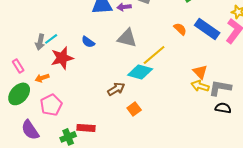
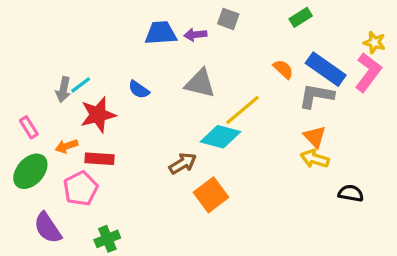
gray L-shape: (220, 88) -> (316, 96), moved
orange square: (134, 109) -> (211, 195), size x1.5
red rectangle: (86, 128) -> (99, 159), moved

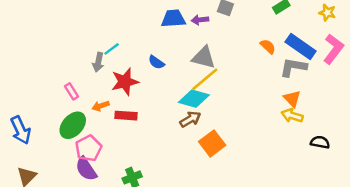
yellow star: (374, 42) -> (327, 13), moved
cyan line: (81, 85) -> (112, 49), moved
yellow line: (242, 110) -> (205, 79), moved
cyan diamond: (220, 137) -> (194, 99), moved
pink pentagon: (81, 189) -> (88, 148), moved

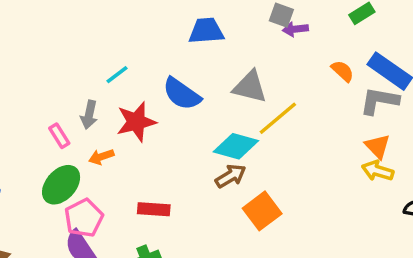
purple arrow: (200, 20) -> (295, 29), moved
gray arrow: (98, 62) -> (89, 115), moved
blue semicircle: (156, 62) -> (182, 94), size x1.6
yellow line: (205, 79) -> (278, 118), moved
red rectangle: (126, 116) -> (154, 209), moved

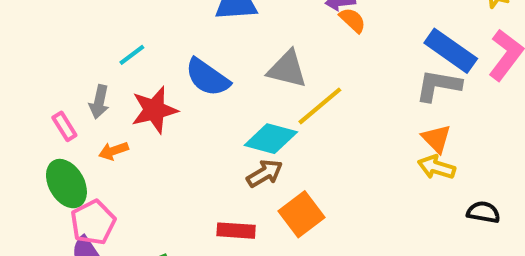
orange semicircle: (343, 71) -> (353, 20), moved
green ellipse: (61, 185) -> (66, 184), turned -72
red rectangle: (154, 209) -> (236, 231), moved

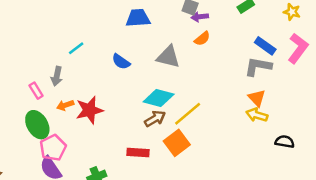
orange semicircle: (353, 20) -> (202, 39), moved, turned 98
blue rectangle: (451, 51) -> (265, 46), size x0.7
blue semicircle: (207, 77) -> (121, 62), size x0.7
yellow line: (320, 106) -> (188, 114), moved
red star: (154, 110) -> (89, 110), moved

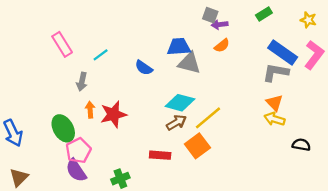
blue trapezoid: (138, 18) -> (179, 47), moved
blue rectangle: (265, 46) -> (283, 53), size x1.4
pink rectangle: (36, 91) -> (62, 44), moved, size x1.5
orange arrow: (65, 105) -> (90, 110), turned 105

